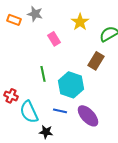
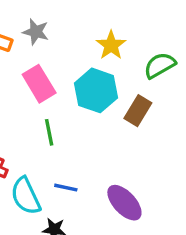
pink rectangle: (54, 39) -> (39, 84), moved, size x1.5
cyan hexagon: (71, 85) -> (96, 90), moved
blue line: (60, 111) -> (66, 188), moved

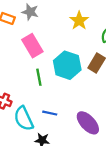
cyan hexagon: (96, 90) -> (67, 65), moved

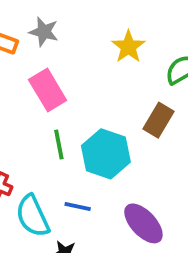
cyan hexagon: (67, 65) -> (106, 154), moved

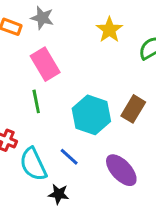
brown rectangle: (159, 120) -> (133, 109), moved
green line: (59, 145) -> (36, 101), moved
blue line: (78, 207) -> (69, 157), turned 30

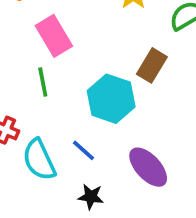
brown rectangle: (133, 109) -> (152, 65), moved
black star: (59, 194) -> (91, 197), moved

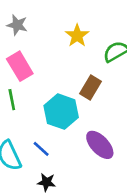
purple ellipse: (148, 167) -> (100, 145), moved

